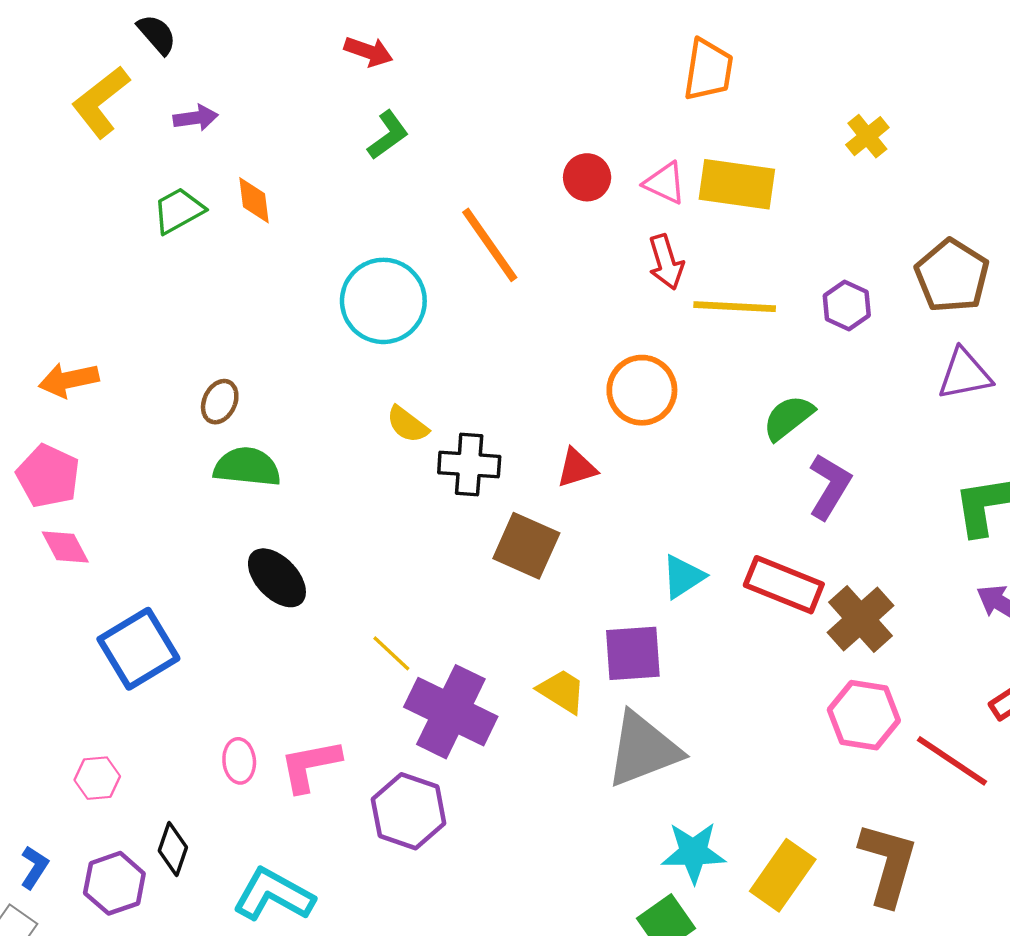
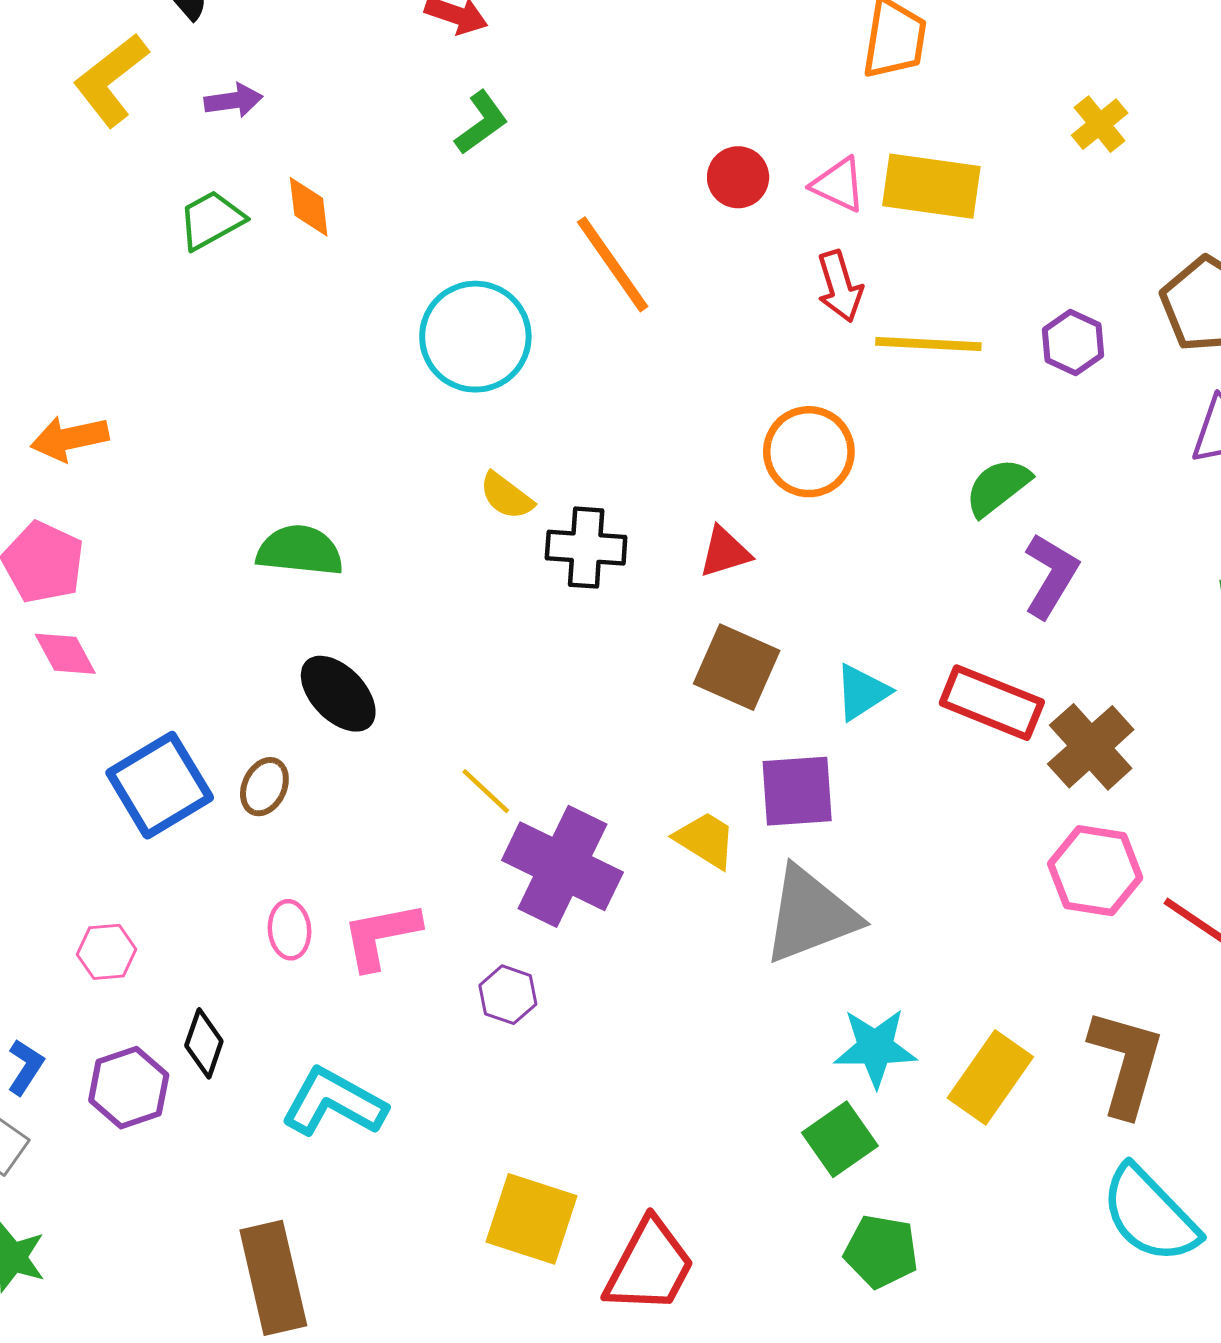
brown ellipse: (220, 402) -> (264, 787), moved
brown square: (526, 546) -> (737, 667), moved
purple hexagon: (409, 811) -> (508, 995), size x0.6

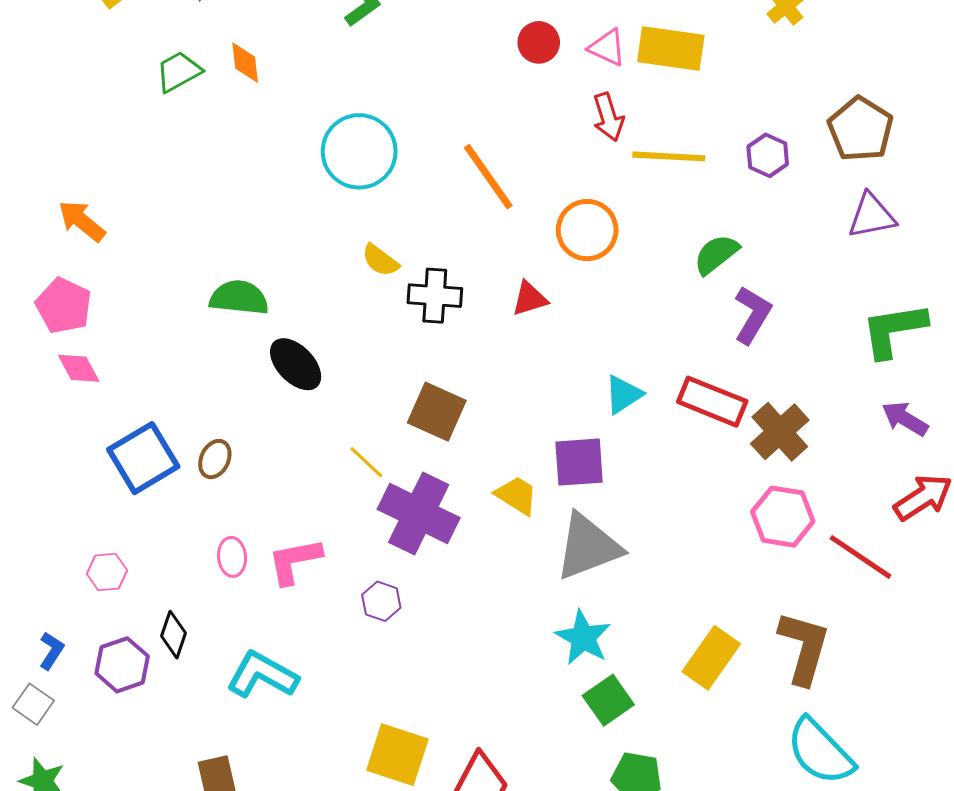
orange line: (613, 264) -> (488, 177), moved
orange arrow: (70, 438) -> (82, 221), turned 51
brown square: (737, 667) -> (437, 412), moved
black ellipse: (338, 694) -> (296, 364), moved
cyan star: (875, 1048) -> (583, 638), moved, turned 30

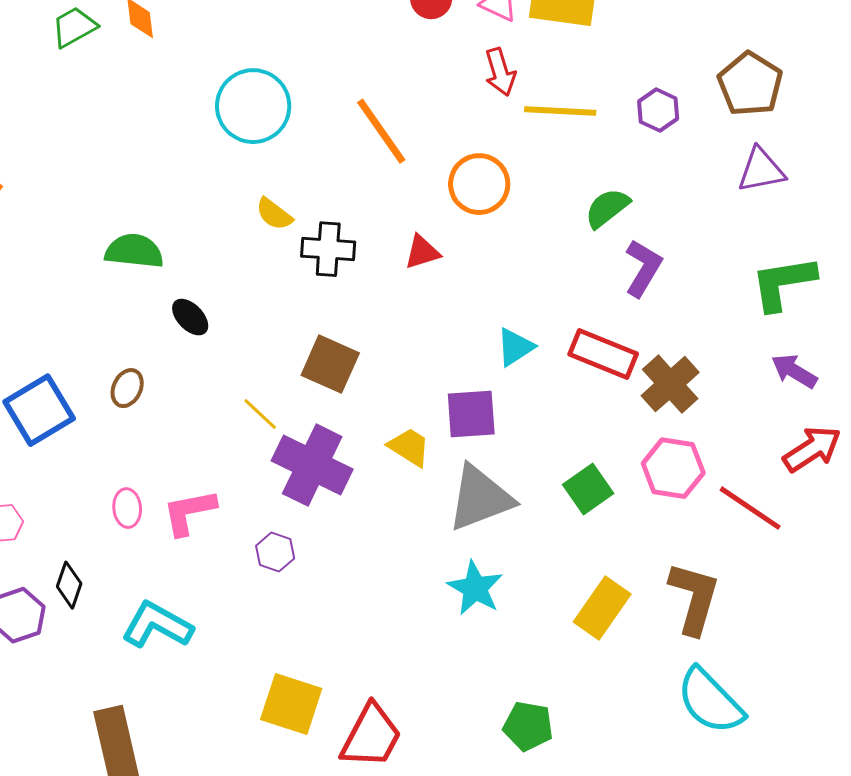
black ellipse: (296, 364) -> (190, 317), size x0.7
brown ellipse: (215, 459) -> (127, 388), moved
green square: (608, 700) -> (588, 489), moved

